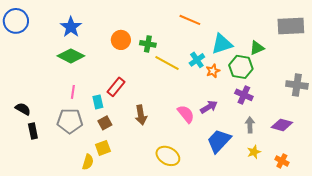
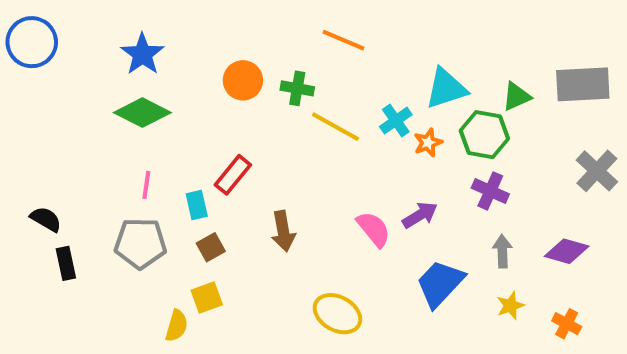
orange line: (190, 20) -> (343, 40), moved
gray rectangle: (291, 26) -> (583, 84), moved
gray cross: (297, 85) -> (597, 171), turned 35

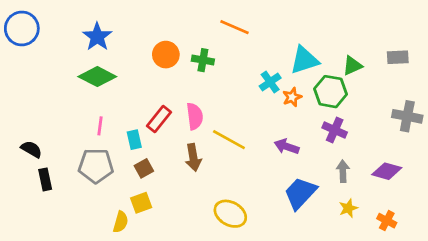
gray rectangle: (583, 84) -> (398, 57), size x0.6
yellow line: (335, 127) -> (229, 140), moved
gray cross: (597, 171) -> (407, 116), turned -32
purple arrow: (420, 215) -> (287, 146), turned -130
pink semicircle: (374, 229) -> (195, 116), moved, turned 32

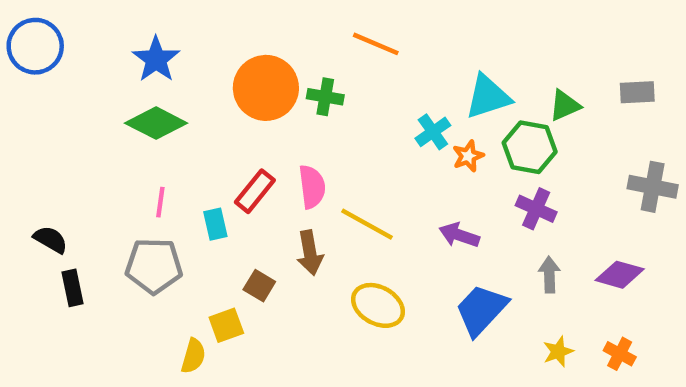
orange circle: (166, 55) -> (266, 88), size x1.5
brown square: (144, 168) -> (259, 286), moved, turned -30
yellow star: (348, 208) -> (558, 352), moved
yellow ellipse: (230, 214) -> (378, 305), moved

